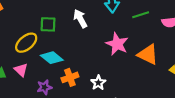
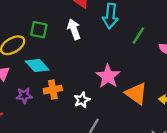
green line: (141, 15) -> (138, 36), turned -49
pink star: (117, 44) -> (108, 76), moved
orange triangle: (148, 54) -> (136, 94), moved

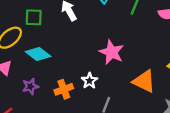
orange cross: (53, 90) -> (64, 89), moved
orange triangle: (136, 94) -> (144, 81), moved

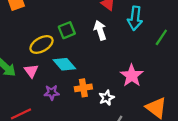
green square: (34, 17) -> (67, 30), turned -35
orange cross: (64, 89) -> (83, 88), moved

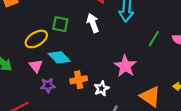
green square: (67, 30) -> (60, 24), turned 35
green line: (161, 37) -> (154, 39), moved
pink triangle: (31, 71) -> (36, 66), moved

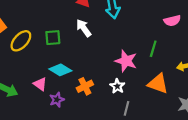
yellow ellipse: (36, 39) -> (21, 41), moved
green line: (154, 39) -> (153, 49), moved
white star: (101, 88) -> (117, 86), moved

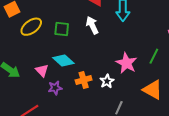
white star: (117, 86) -> (107, 81), moved

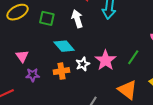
cyan diamond: (63, 61) -> (64, 46), moved
white star: (107, 81) -> (83, 64), moved

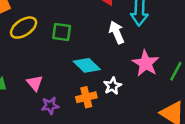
white arrow: (77, 19) -> (117, 32), moved
pink star: (105, 60) -> (146, 63), moved

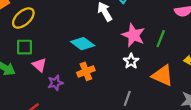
green square: (62, 32) -> (24, 47), moved
white star: (112, 86) -> (131, 61), moved

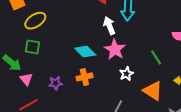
pink star: (134, 35) -> (115, 49), moved
green line: (161, 39) -> (156, 57), turned -63
pink triangle: (39, 65) -> (26, 79), moved

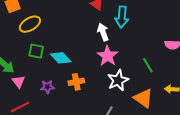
green square: (32, 47) -> (36, 51), moved
cyan diamond: (85, 52) -> (61, 58), moved
white star: (126, 74) -> (118, 80), size x1.5

